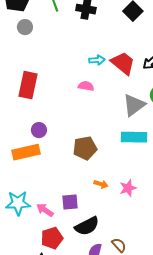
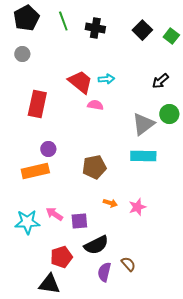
gray circle: (25, 27) -> (22, 54), moved
red trapezoid: (123, 63) -> (80, 82), moved
pink arrow: (45, 210) -> (54, 214), moved

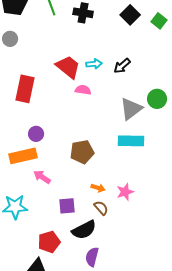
black arrow: (160, 81) -> (122, 66), moved
pink arrow: (54, 214) -> (42, 177), moved
brown semicircle: (128, 264) -> (101, 208), moved

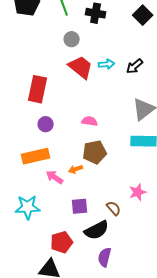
gray circle: (10, 39) -> (72, 39), moved
pink semicircle: (83, 90) -> (90, 121), moved
purple circle: (36, 134) -> (46, 124), moved
orange arrow: (98, 188) -> (76, 169), moved, turned 144

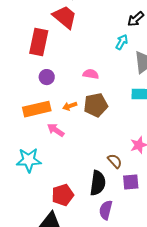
cyan arrow: (107, 64) -> (122, 42), moved, turned -56
red trapezoid: (81, 67) -> (65, 17), moved
orange arrow: (76, 169) -> (70, 106), moved
purple square: (80, 206) -> (131, 182), moved
black semicircle: (97, 230) -> (98, 183), turned -55

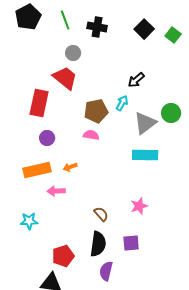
brown pentagon: (96, 105) -> (96, 111), moved
pink arrow: (56, 130) -> (56, 191), turned -36
cyan star: (29, 160) -> (29, 221), size x0.7
brown semicircle: (115, 161) -> (101, 214), moved

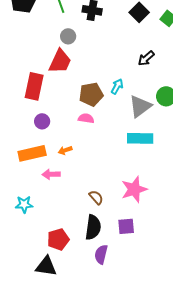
red trapezoid: (65, 78) -> (60, 61), turned 76
black arrow: (136, 80) -> (146, 58), moved
pink star: (139, 206) -> (134, 189), size x1.5

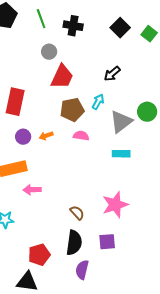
black arrow: (146, 58) -> (112, 74), moved
red trapezoid: (60, 61) -> (62, 77), moved
pink semicircle: (86, 118) -> (81, 136), moved
cyan rectangle: (140, 138) -> (121, 154), size x0.7
orange arrow: (65, 150) -> (46, 136), moved

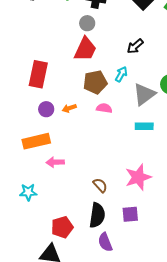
gray circle: (49, 52) -> (87, 23), moved
purple semicircle: (82, 270) -> (105, 242), turned -36

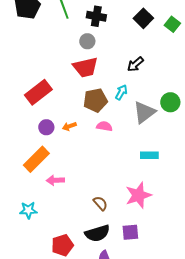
red trapezoid: (85, 49) -> (85, 67), turned 52
red rectangle: (38, 74) -> (38, 92), turned 40
cyan rectangle: (144, 126) -> (149, 155), moved
orange rectangle: (36, 141) -> (36, 159), turned -32
black semicircle: (97, 215) -> (97, 233), turned 65

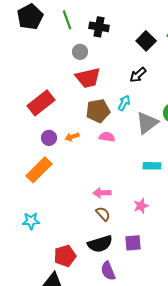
black square: (143, 18) -> (146, 41), moved
gray circle: (87, 41) -> (80, 52), moved
pink arrow: (55, 180) -> (102, 193), moved
pink star: (138, 195) -> (141, 206), size x0.6

